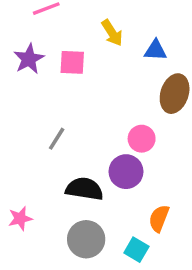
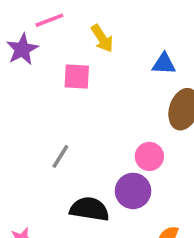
yellow arrow: (112, 33) -> (102, 38), moved
purple star: (29, 59) -> (22, 49), moved

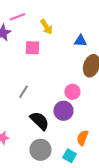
black semicircle: (89, 209) -> (39, 121), turned 35

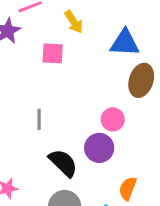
blue triangle: (80, 41) -> (125, 43), size x1.5
gray line: (23, 92) -> (39, 119), turned -32

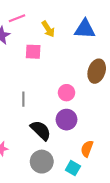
blue triangle: (125, 43) -> (85, 29), moved
pink circle: (113, 119) -> (67, 93), moved

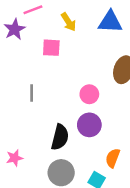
gray line: (23, 99) -> (32, 93), moved
black semicircle: (41, 130) -> (60, 137), turned 60

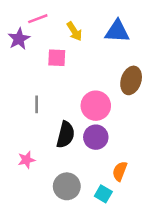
pink circle: (89, 94) -> (96, 106), size x1.5
black semicircle: (60, 137) -> (66, 135), moved
pink star: (15, 158) -> (26, 160), moved

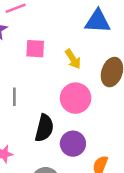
yellow arrow: (74, 31) -> (73, 59), moved
purple circle: (96, 137) -> (73, 144), moved

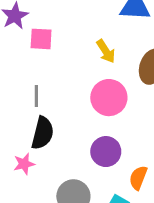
pink square: (35, 49) -> (41, 39), moved
black semicircle: (44, 128) -> (43, 133), moved

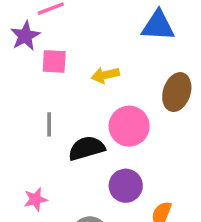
yellow arrow: (106, 51) -> (105, 75), moved, turned 110
black semicircle: (43, 133) -> (87, 148), moved, turned -120

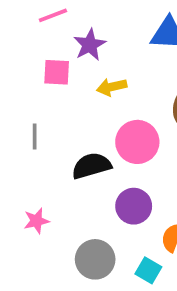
purple star: (25, 36) -> (90, 45), moved
gray line: (49, 124) -> (35, 136), moved

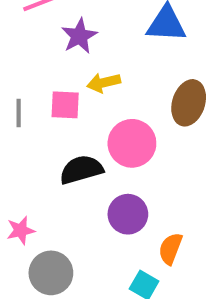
pink square: (57, 72) -> (65, 105), moved
gray line: (35, 136) -> (19, 113), moved
gray circle: (95, 259) -> (51, 273), moved

